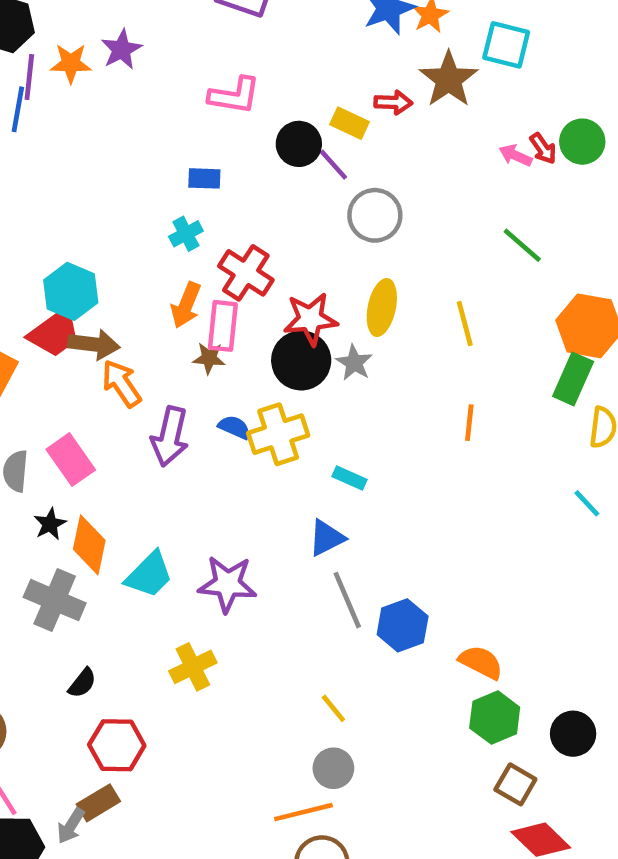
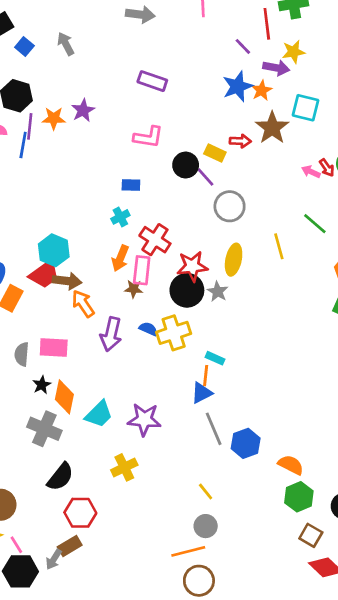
yellow line: (465, 324) -> (279, 246), moved
orange line: (469, 423) -> (206, 376), moved
pink rectangle: (71, 460) -> (54, 348), turned -52
black semicircle: (82, 683) -> (60, 477), size x1.6

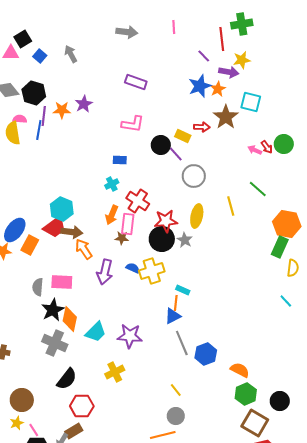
black star: (42, 385) -> (53, 310), size x1.6
brown square: (311, 535) -> (255, 423), size x1.5

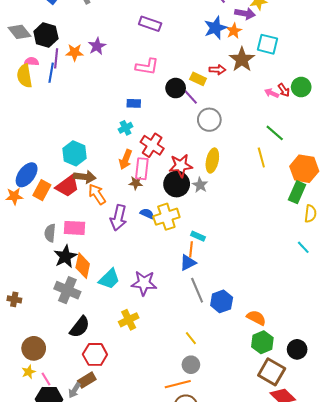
yellow line: (231, 206) -> (261, 157), moved
red trapezoid: (55, 227) -> (67, 186), moved

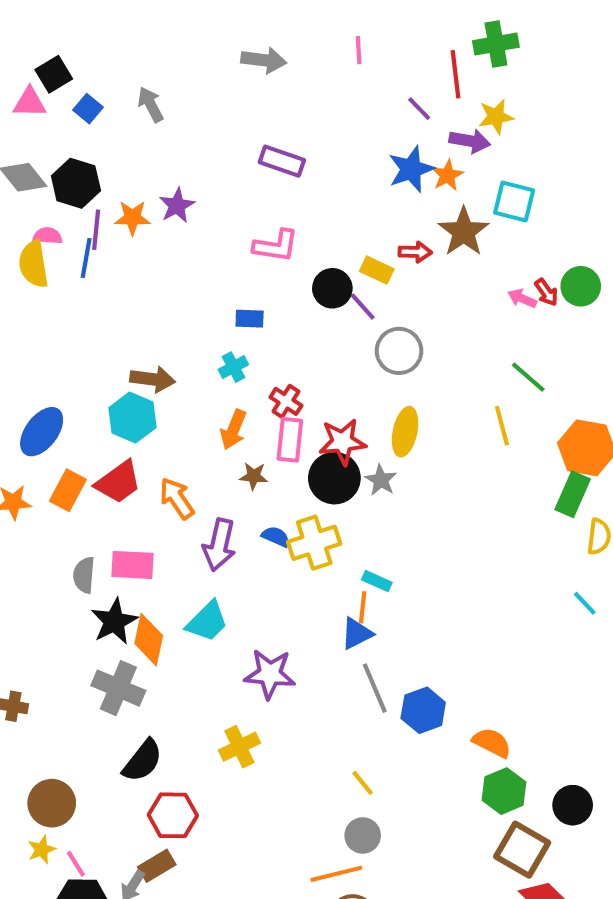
red cross: (152, 145) -> (286, 401), size x0.7
pink rectangle: (142, 169) -> (290, 440), moved
blue ellipse: (27, 175) -> (42, 432), moved
brown arrow: (85, 177) -> (153, 379), moved
cyan trapezoid: (109, 279) -> (207, 621), moved

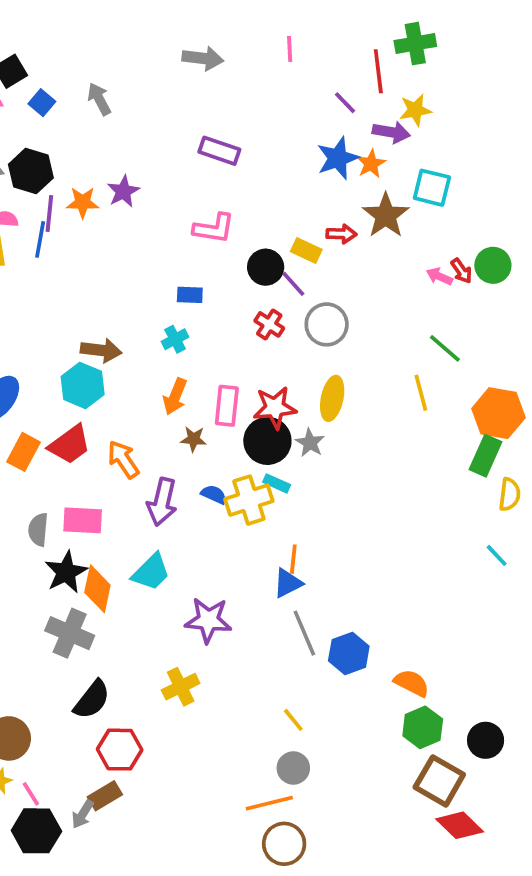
red cross: (286, 401) -> (269, 324), moved
cyan rectangle: (377, 581) -> (277, 483), moved

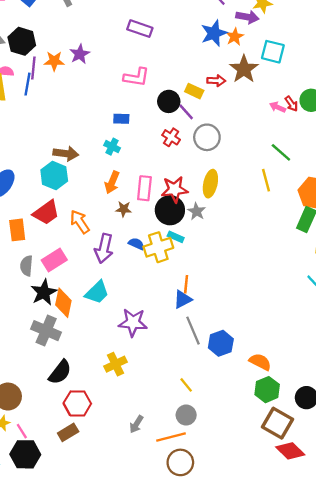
cyan cross: (175, 339) -> (112, 147), turned -35
orange rectangle: (23, 452) -> (17, 230), moved, turned -35
pink rectangle: (83, 520) -> (54, 260), turned -35
gray arrow: (83, 814) -> (136, 424), moved

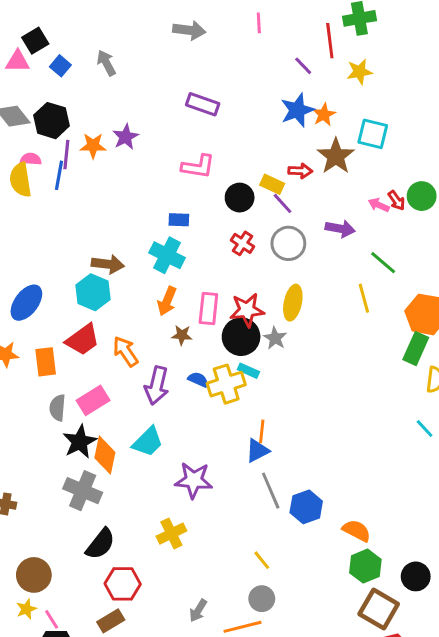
purple arrow: (247, 17) -> (340, 229), moved
purple line: (186, 112) -> (282, 203), moved
cyan cross: (112, 147) -> (167, 255), size x1.6

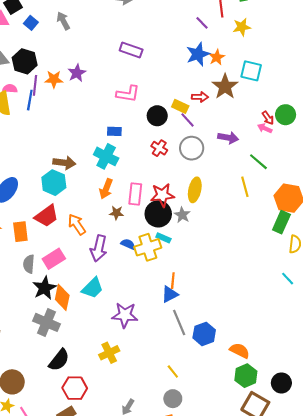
pink arrow: (379, 205) -> (265, 128), moved

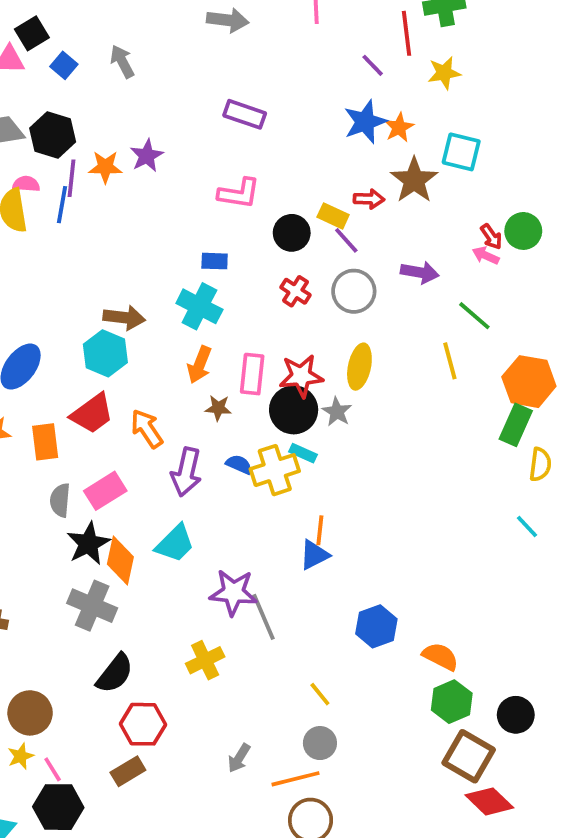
gray line: (179, 322) -> (263, 617), moved

